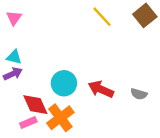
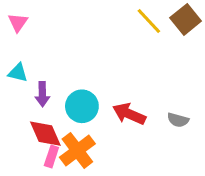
yellow line: (102, 17) -> (149, 21), moved
purple arrow: (13, 74) -> (42, 94), moved, turned 114
pink rectangle: (28, 123) -> (51, 157), moved, turned -49

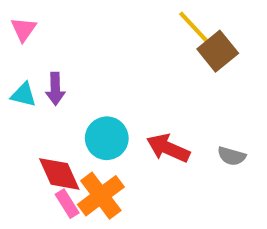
brown square: (186, 19) -> (218, 51), moved
purple arrow: (42, 94) -> (55, 89), moved
pink rectangle: (51, 157) -> (67, 204), turned -50

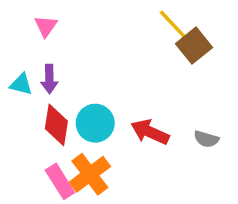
pink triangle: (24, 29) -> (46, 26), moved
red diamond: (59, 174) -> (56, 125), moved, turned 33
pink rectangle: (67, 204) -> (60, 181), size x1.4

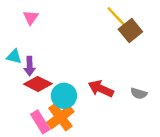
purple arrow: (49, 79) -> (30, 66), moved
cyan circle: (95, 123) -> (64, 96), moved
red diamond: (56, 125) -> (38, 84), turned -72

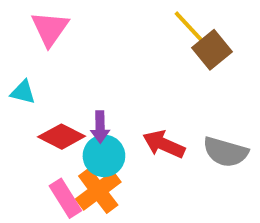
pink triangle: (31, 17) -> (50, 29), size x1.5
purple arrow: (30, 66) -> (100, 127), moved
gray semicircle: (139, 93) -> (225, 152), size x1.6

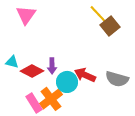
cyan triangle: (23, 92) -> (12, 62), moved
cyan circle: (104, 156) -> (67, 82), moved

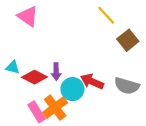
pink triangle: (26, 15) -> (28, 16), turned -30
brown square: (110, 26) -> (128, 40), moved

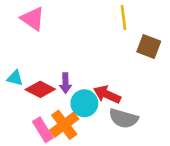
yellow line: (106, 15) -> (123, 17), turned 36
brown square: (128, 40) -> (149, 46), turned -30
gray semicircle: (127, 86) -> (123, 118), moved

